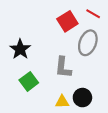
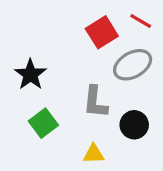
gray ellipse: (88, 43) -> (133, 65), turned 40
black circle: (82, 98) -> (134, 125), moved

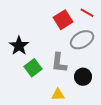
green square: (43, 123) -> (33, 68), moved

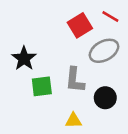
green square: (33, 68) -> (42, 86), turned 30

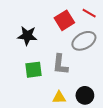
black star: (24, 58) -> (27, 36), moved, turned -30
black circle: (105, 98) -> (85, 95), moved

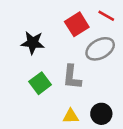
green square: (34, 70) -> (40, 83), turned -30

